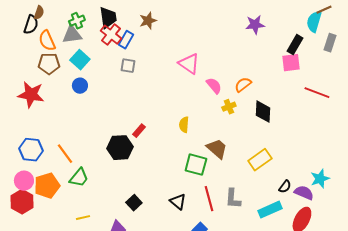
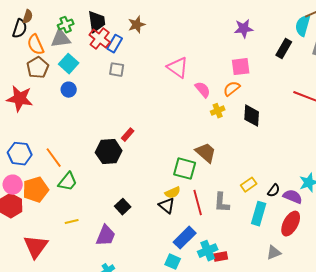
pink square: (291, 63) -> (241, 67), moved
brown pentagon: (49, 64) -> (38, 68), turned -30
yellow semicircle: (184, 125) -> (173, 193), moved, turned -119
yellow rectangle: (260, 160) -> (249, 185), moved, size x0.7
cyan rectangle: (270, 210) -> (259, 214), turned -50

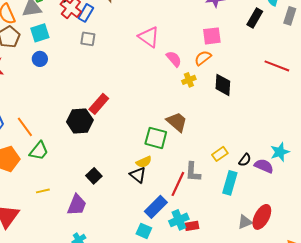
cyan square: (69, 64) -> (40, 33), turned 30
red rectangle: (128, 135) -> (99, 104), size x1.5
red line: (198, 203) -> (178, 184), moved, turned 40
red ellipse: (291, 224) -> (262, 217), moved

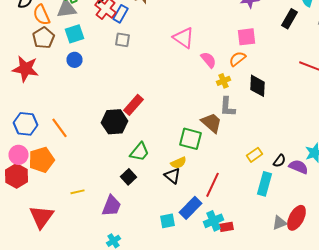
green trapezoid: (39, 151) -> (140, 152), moved
gray L-shape: (193, 172) -> (228, 107), moved
cyan square: (144, 231) -> (168, 221), moved, turned -35

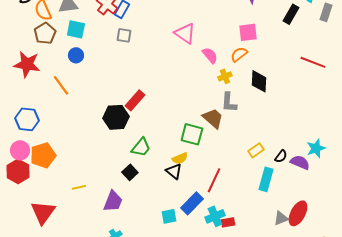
cyan square: (74, 34) -> (76, 29), turned 30
orange line: (60, 128) -> (61, 85), moved

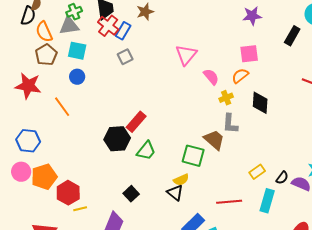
pink triangle: (185, 33) -> (186, 55), turned 35
gray square: (124, 35) -> (125, 57), turned -35
green trapezoid: (141, 147) -> (146, 151), moved
red hexagon: (18, 171) -> (68, 193), moved
red line: (214, 180) -> (229, 202), moved, turned 60

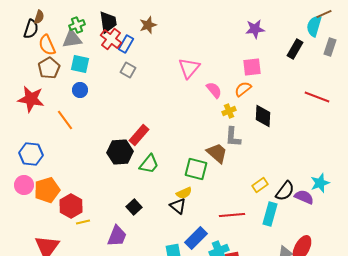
gray square: (125, 57) -> (128, 70), turned -35
black semicircle: (282, 178) -> (285, 191), size x1.5

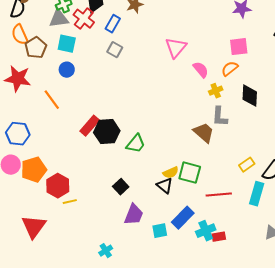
red cross: (111, 39) -> (84, 19), moved
orange semicircle: (47, 45) -> (20, 35), moved
red rectangle: (139, 135) -> (90, 126), moved
green square: (196, 169) -> (190, 173), moved
purple trapezoid: (117, 236) -> (134, 215), moved

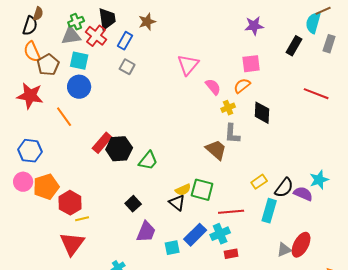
blue circle: (67, 70) -> (79, 87), size x1.5
red triangle: (34, 227) -> (72, 244), moved
cyan cross: (206, 231) -> (220, 234), moved

